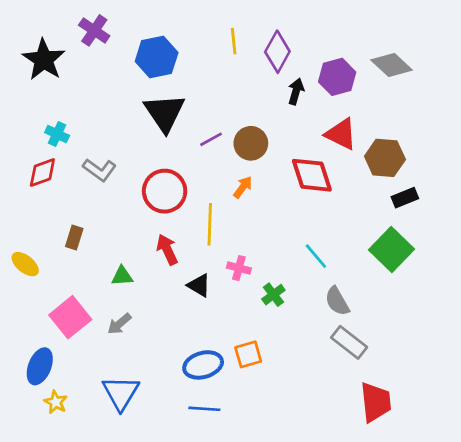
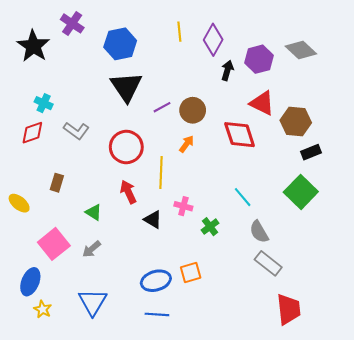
green triangle: (122, 276) -> (94, 212), turned 36

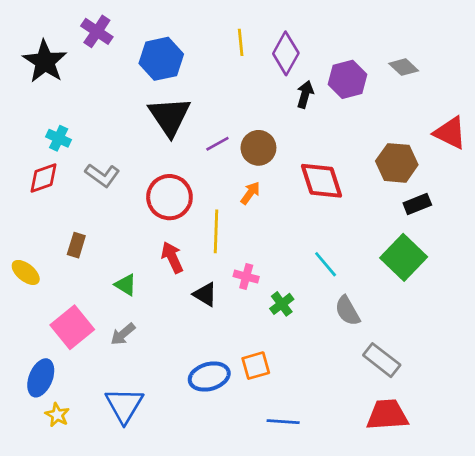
gray diamond: (301, 50) -> (404, 67), size x0.7
red triangle: (262, 103) -> (450, 133), moved
gray rectangle: (268, 263) -> (382, 360), moved
red trapezoid: (289, 309) -> (387, 415), turned -88
blue line: (157, 314) -> (283, 422), moved

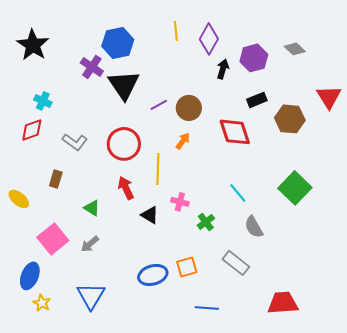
purple cross: (97, 31) -> (92, 67), moved
red triangle: (450, 133) -> (329, 97), turned 32
gray L-shape: (102, 175) -> (75, 142), moved
black rectangle: (417, 204) -> (257, 100), moved
gray rectangle: (382, 360) -> (236, 263), moved

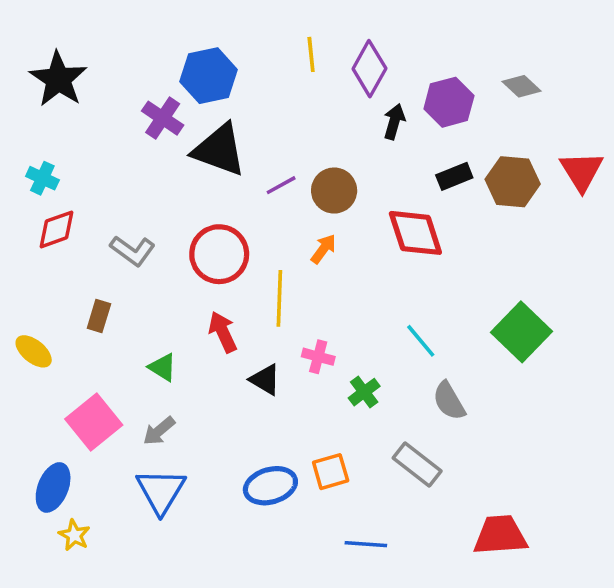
black triangle: (124, 85) -> (219, 150), turned -36
cyan cross: (43, 101) -> (42, 178), moved
brown hexagon: (290, 119) -> (513, 182), moved
blue triangle: (91, 296) -> (161, 491), moved

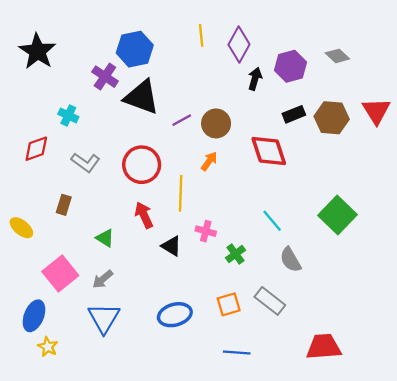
cyan cross: (42, 178) -> (68, 115), moved
orange square: (331, 472) -> (229, 304), moved

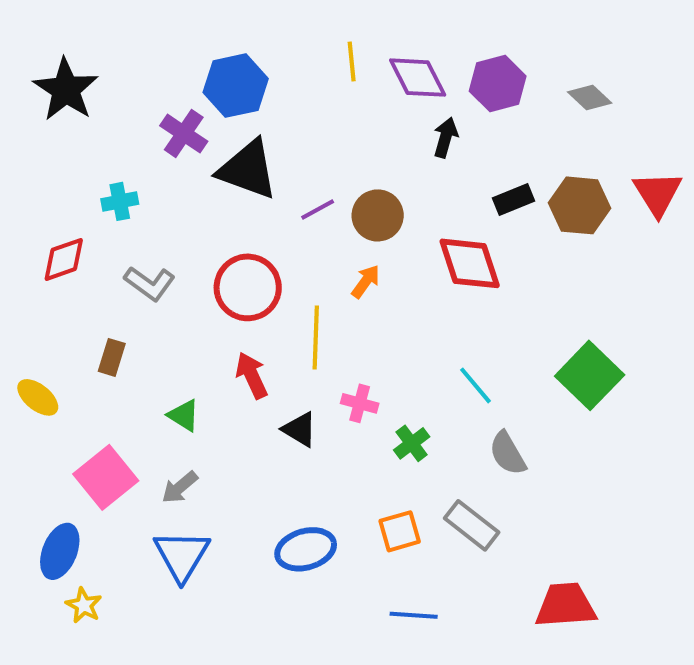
purple diamond: (239, 44) -> (418, 78), turned -56
purple hexagon: (290, 66) -> (498, 84), moved
cyan cross: (68, 115) -> (120, 201), turned -36

